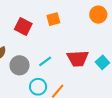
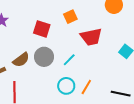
red trapezoid: (78, 58) -> (91, 37), moved
gray circle: (19, 65) -> (44, 57), moved

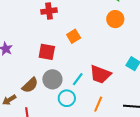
red trapezoid: (91, 37) -> (100, 74), moved, turned 40
cyan circle: (66, 86) -> (67, 98), moved

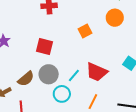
orange square: (74, 36) -> (85, 31), moved

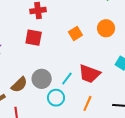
orange circle: (115, 18) -> (106, 28), moved
red square: (45, 47) -> (34, 38), moved

